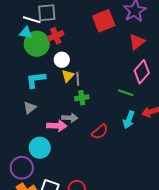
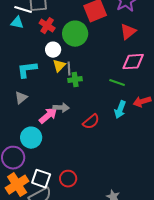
red cross: (56, 36) -> (47, 26), turned -35
green circle: (37, 44) -> (75, 34), moved
pink diamond: (142, 72) -> (133, 62), turned 45
green cross: (82, 98) -> (75, 80), moved
pink arrow: (57, 126) -> (48, 116), turned -42

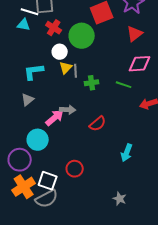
green cross: (75, 80) -> (92, 83), moved
cyan arrow: (120, 110) -> (127, 153), moved
red circle: (68, 179) -> (75, 169), moved

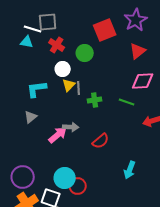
green circle: (82, 36) -> (85, 53), size x0.7
cyan circle: (38, 140) -> (65, 178), moved

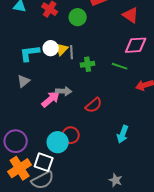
red triangle: (138, 51) -> (131, 15), turned -48
white circle: (63, 69) -> (51, 48), moved
red circle: (78, 186) -> (71, 135), moved

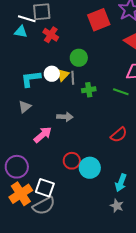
green circle: (78, 17) -> (79, 58), moved
pink arrow: (51, 99) -> (43, 135), moved
red semicircle: (94, 105) -> (119, 135), moved
cyan arrow: (123, 134) -> (121, 183), moved
cyan circle: (58, 142) -> (90, 168), moved

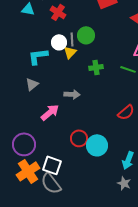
white circle: (52, 74) -> (59, 42), moved
gray line: (73, 78) -> (72, 39), moved
gray semicircle: (44, 206) -> (51, 183), turned 80

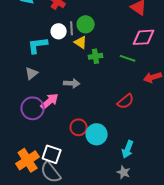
yellow triangle: (70, 52) -> (81, 42), moved, turned -40
purple circle: (24, 144) -> (33, 108), moved

